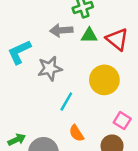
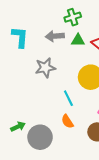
cyan L-shape: (19, 52) -> (20, 37), moved, turned 120
cyan line: (66, 101) -> (68, 98), moved, turned -56

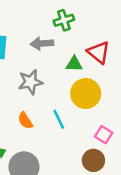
green triangle: (78, 40) -> (74, 64), moved
orange semicircle: (67, 121) -> (25, 121), moved

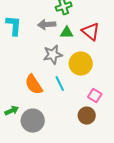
green triangle: (74, 64) -> (67, 33), moved
gray star: (30, 82) -> (53, 55), moved
orange semicircle: (25, 121) -> (34, 85), size x1.5

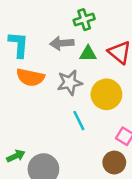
orange semicircle: (34, 85) -> (30, 77), moved, turned -45

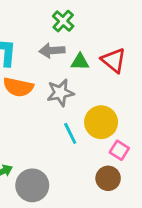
green cross: (84, 20) -> (63, 21), moved, turned -30
yellow circle: (106, 94) -> (101, 122), moved

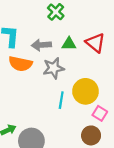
gray arrow: (52, 51) -> (41, 45), moved
cyan line: (70, 133) -> (61, 100), turned 35

